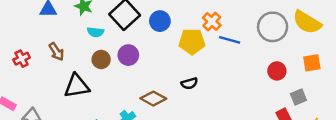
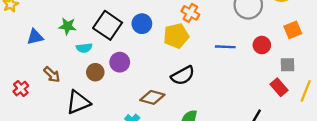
blue line: (230, 40) -> (225, 47), moved
black semicircle: (189, 83) -> (183, 75), size x1.5
gray square: (298, 97) -> (288, 65), turned 35

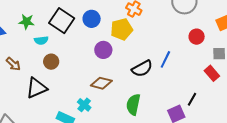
blue line: (225, 47) -> (165, 59), moved, turned -66
purple circle: (120, 62) -> (103, 50), moved
black semicircle: (183, 75) -> (142, 69), moved

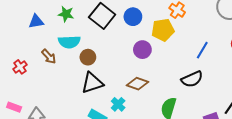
cyan semicircle: (41, 40) -> (69, 42), moved, size x1.5
blue line: (165, 59) -> (202, 50), moved
black semicircle: (142, 69) -> (192, 79), moved
black triangle: (36, 88) -> (92, 83), moved

